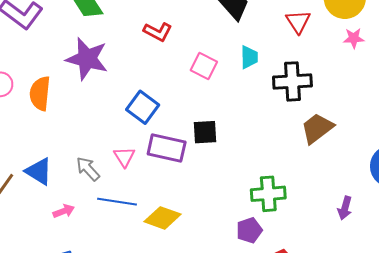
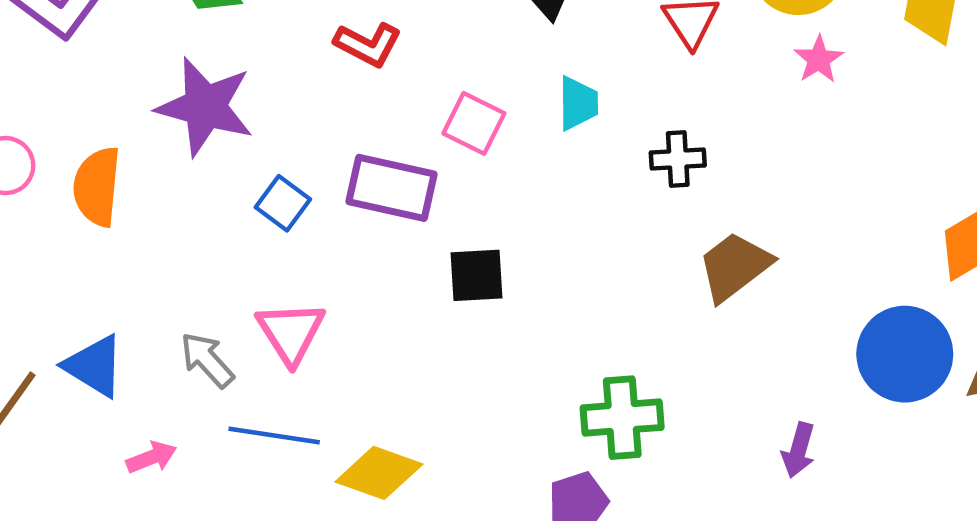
pink star: (354, 38) -> (819, 59), turned -30
black cross: (292, 81) -> (678, 159), size x0.6
blue square: (143, 107) -> (283, 203), moved, size x0.7
purple rectangle: (167, 148) -> (392, 188), moved
pink triangle: (124, 157) -> (291, 332), size x1.4

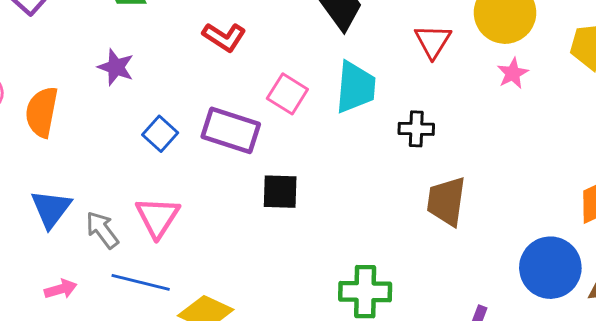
cyan trapezoid: (578, 103) -> (356, 87), size x1.5
purple star: (205, 107) -> (116, 67), size x0.6
brown trapezoid: (735, 266) -> (446, 201), turned -50
blue triangle: (94, 366) -> (51, 209), moved, turned 30

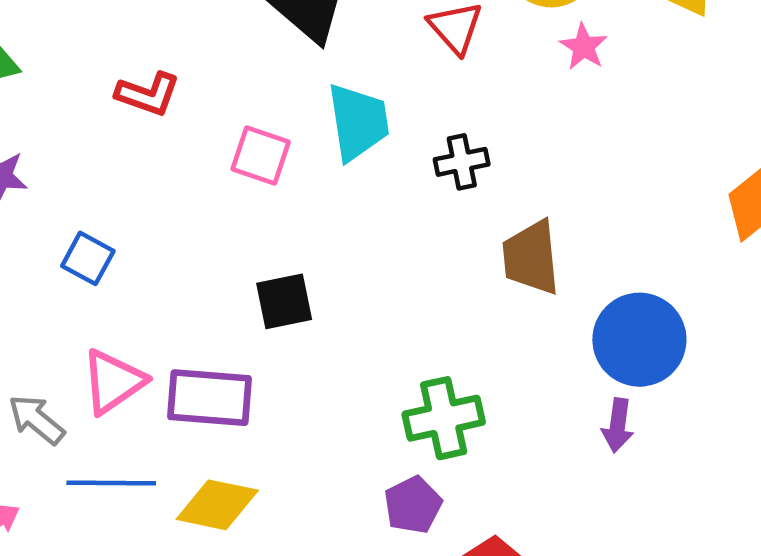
purple rectangle: (231, 130) -> (209, 398), moved
pink triangle: (157, 217) -> (113, 382), turned 36
blue circle: (550, 268) -> (639, 340), moved

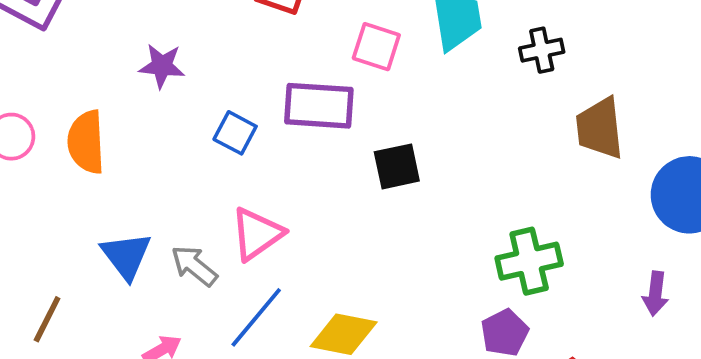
purple rectangle: (209, 398) -> (319, 106), moved
purple arrow: (618, 425) -> (655, 294), moved
blue line: (111, 483) -> (256, 317), turned -50

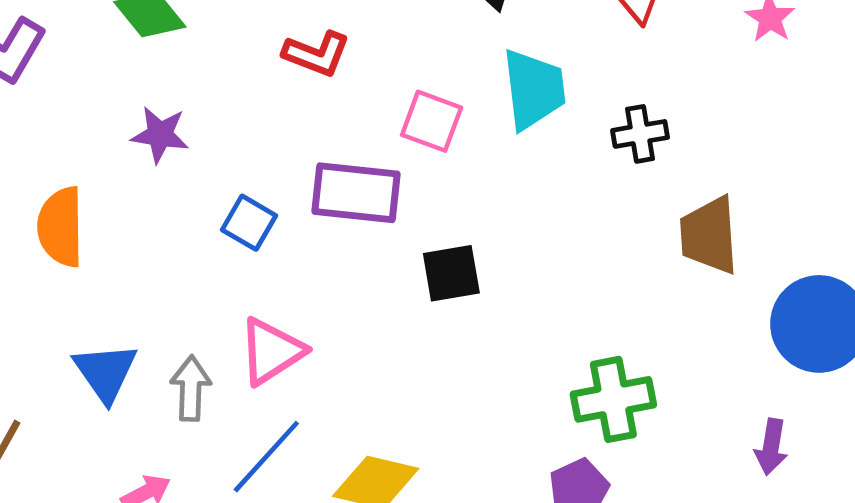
gray arrow: (194, 266) -> (191, 388), turned 51

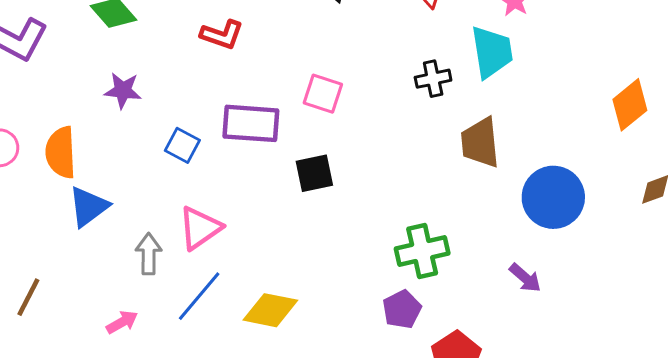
cyan trapezoid: (534, 89) -> (492, 52), moved
pink square: (432, 121) -> (323, 94), moved
blue triangle: (105, 372) -> (88, 207), moved, turned 30
purple arrow: (771, 447) -> (525, 278), turned -56

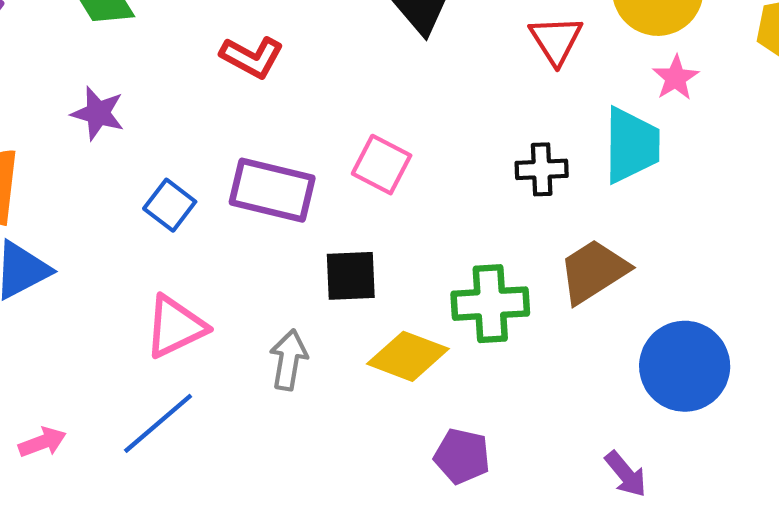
brown trapezoid: (480, 143) -> (593, 271), turned 54
green cross: (422, 251) -> (490, 304), moved
gray arrow: (149, 254) -> (289, 360), moved
purple pentagon: (402, 309) -> (462, 456), moved, turned 30
yellow diamond: (270, 310) -> (408, 356), moved

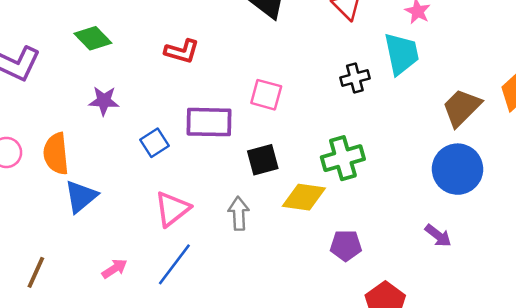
blue square: (170, 205) -> (154, 143), turned 32
brown trapezoid: (593, 271) -> (462, 108), moved
pink arrow: (42, 442) -> (114, 269), moved

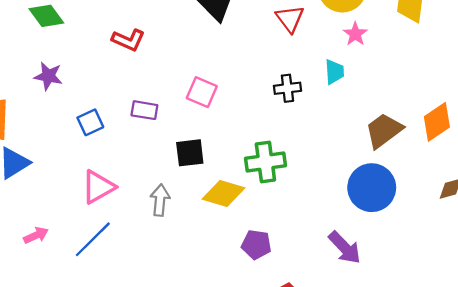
cyan trapezoid: (401, 54) -> (334, 72), size x0.6
purple rectangle: (209, 122) -> (144, 110), size x0.6
purple arrow: (438, 236) -> (345, 248), size x1.4

